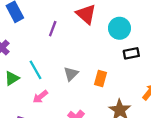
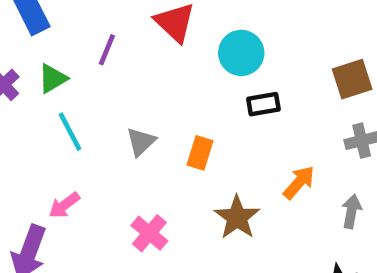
green triangle: (12, 78) -> (53, 79), moved
pink arrow: (40, 97) -> (64, 205), moved

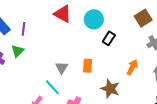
purple line: (107, 50) -> (23, 29), moved
black rectangle: (263, 104) -> (109, 38), turned -32
cyan line: (70, 132) -> (52, 87), moved

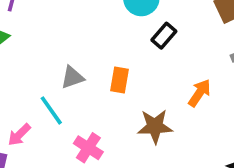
gray triangle: (62, 68) -> (72, 77), turned 32
brown star: (110, 89) -> (155, 126), turned -30

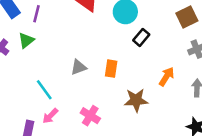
cyan line: (51, 110) -> (44, 90), moved
pink arrow: (19, 135) -> (50, 116), moved

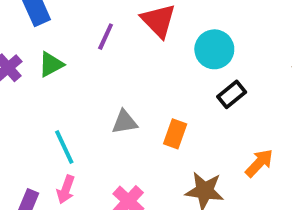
purple line: (36, 14) -> (106, 37), moved
pink arrow: (50, 116) -> (66, 189), turned -36

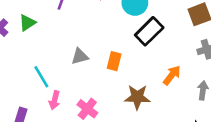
black rectangle: (232, 94) -> (149, 31), size x1.5
pink arrow: (66, 189) -> (55, 100), moved

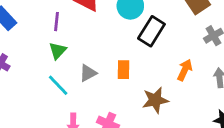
green triangle: (27, 23) -> (58, 51), moved
cyan line: (41, 77) -> (58, 85), moved

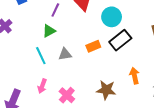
orange rectangle: (123, 70) -> (93, 46), moved, turned 48
orange arrow: (185, 70) -> (134, 76), turned -56

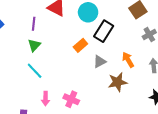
gray triangle: (65, 54) -> (100, 62), moved
brown star: (106, 90) -> (118, 82), moved

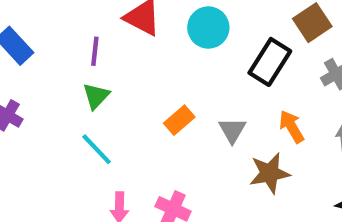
black rectangle: (104, 31) -> (270, 62), moved
orange rectangle: (80, 45) -> (179, 120), moved
gray triangle: (100, 62) -> (232, 130), turned -32

